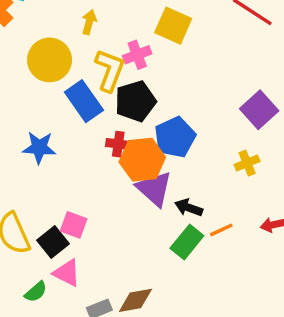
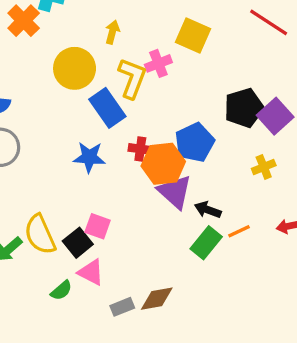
black pentagon: (135, 101) -> (244, 108), moved
blue star: (39, 148) -> (89, 157), moved

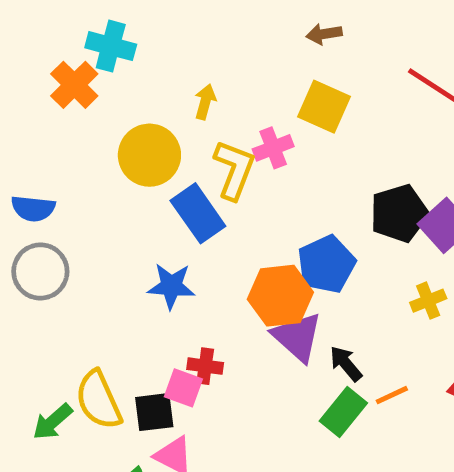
red cross: (140, 149) -> (205, 366), moved
black arrow: (208, 210) -> (346, 364), turned 30
black square: (78, 243) -> (154, 412), turned 32

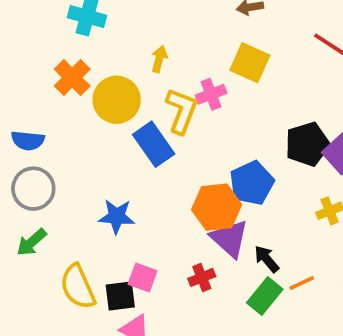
orange cross: (74, 85) -> (72, 78), moved
blue star: (171, 286) -> (117, 216), moved
red cross: (205, 366) -> (202, 277), moved, turned -30
green arrow: (52, 422) -> (31, 242), moved

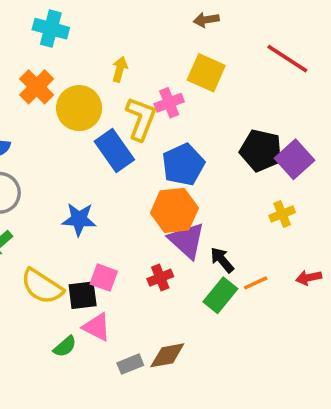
black pentagon: (307, 144) -> (261, 150), turned 30
blue pentagon: (252, 183) -> (183, 165), moved
yellow semicircle: (78, 287) -> (42, 286), turned -33

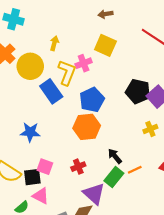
purple triangle: (187, 241) -> (94, 194), moved

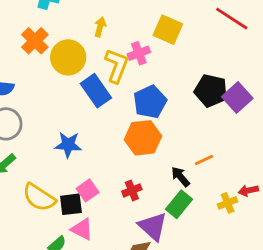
yellow cross: (150, 129) -> (228, 203), moved
pink square: (45, 167) -> (88, 190), turned 35
orange line: (135, 170) -> (204, 160), moved

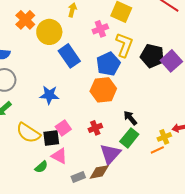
yellow L-shape: (117, 66) -> (124, 45), moved
orange line: (204, 160) -> (157, 150), moved
purple triangle: (153, 226) -> (110, 154), turned 30

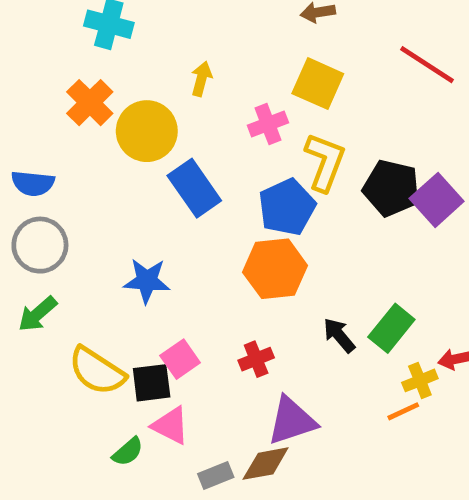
green rectangle: (129, 138) -> (391, 328), moved
purple triangle: (110, 154) -> (292, 421), turned 30

